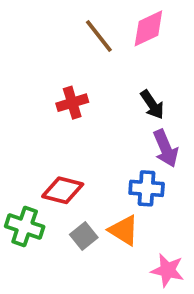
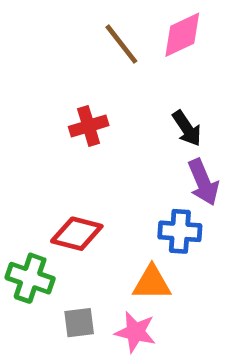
orange triangle: (124, 230) -> (152, 283), turned -32
gray square: (84, 236) -> (79, 323), moved, turned 32
pink star: (167, 270) -> (135, 332), moved

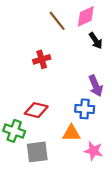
black arrow: (187, 128) -> (96, 41), moved
gray square: (79, 323) -> (37, 152), size x1.5
pink star: (135, 332) -> (93, 151), moved

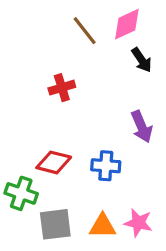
blue cross: (85, 109) -> (106, 166), moved
orange triangle: (71, 133) -> (103, 226), moved

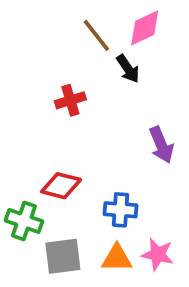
black arrow: (142, 60) -> (128, 69), moved
blue cross: (106, 166) -> (120, 210), moved

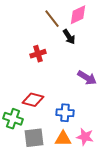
purple arrow: (161, 145) -> (87, 78), turned -36

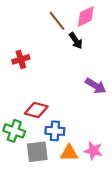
red cross: (38, 54) -> (21, 59), moved
blue cross: (65, 113) -> (55, 131), moved

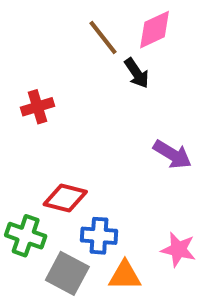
pink star: (93, 151) -> (178, 250), moved
gray square: (37, 152) -> (67, 273), turned 35

